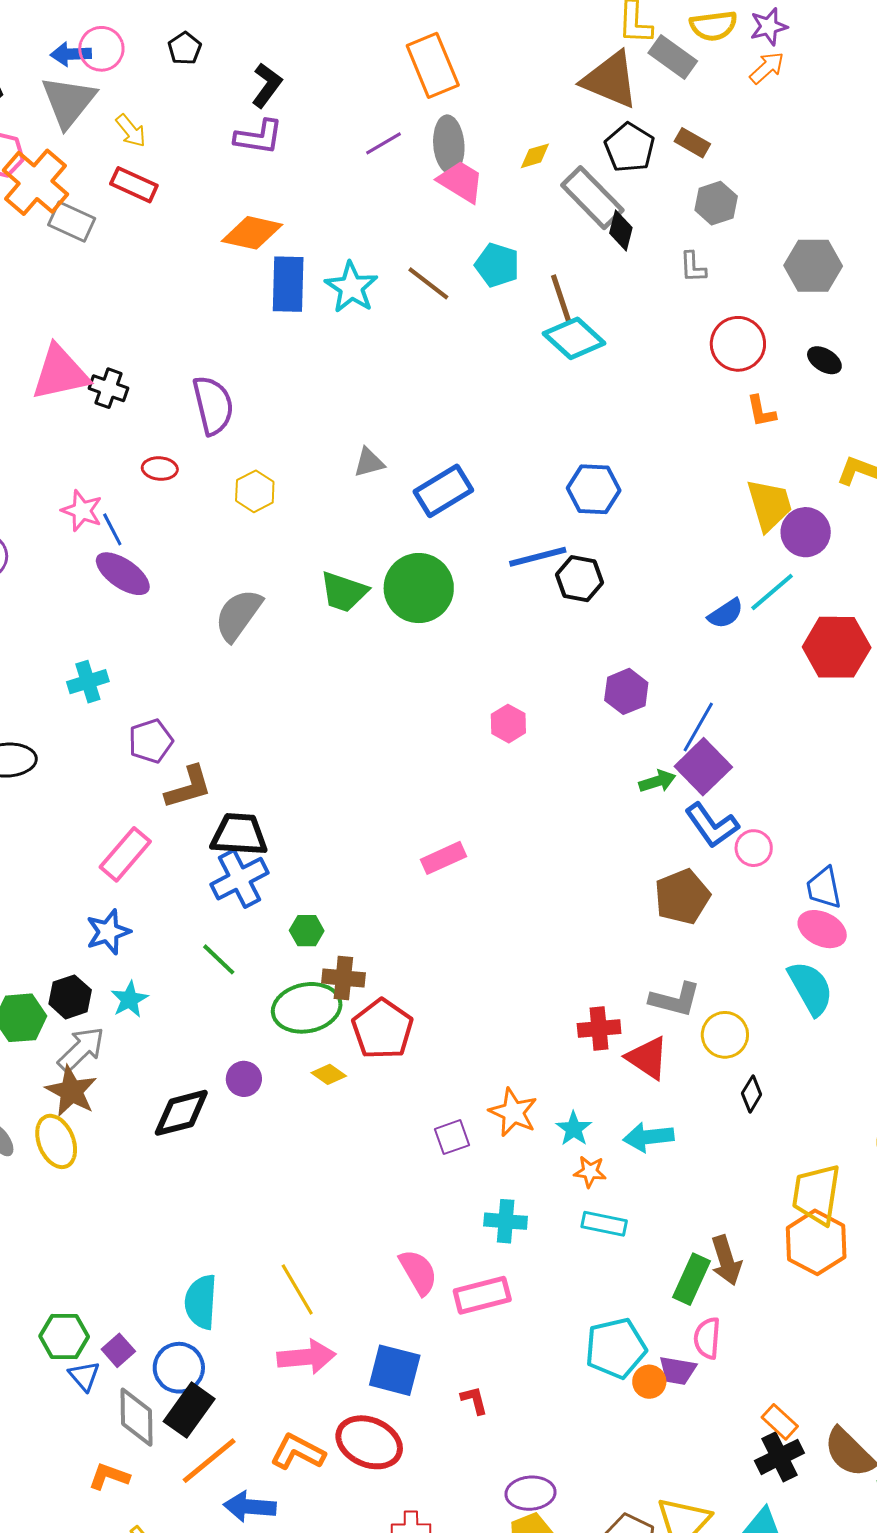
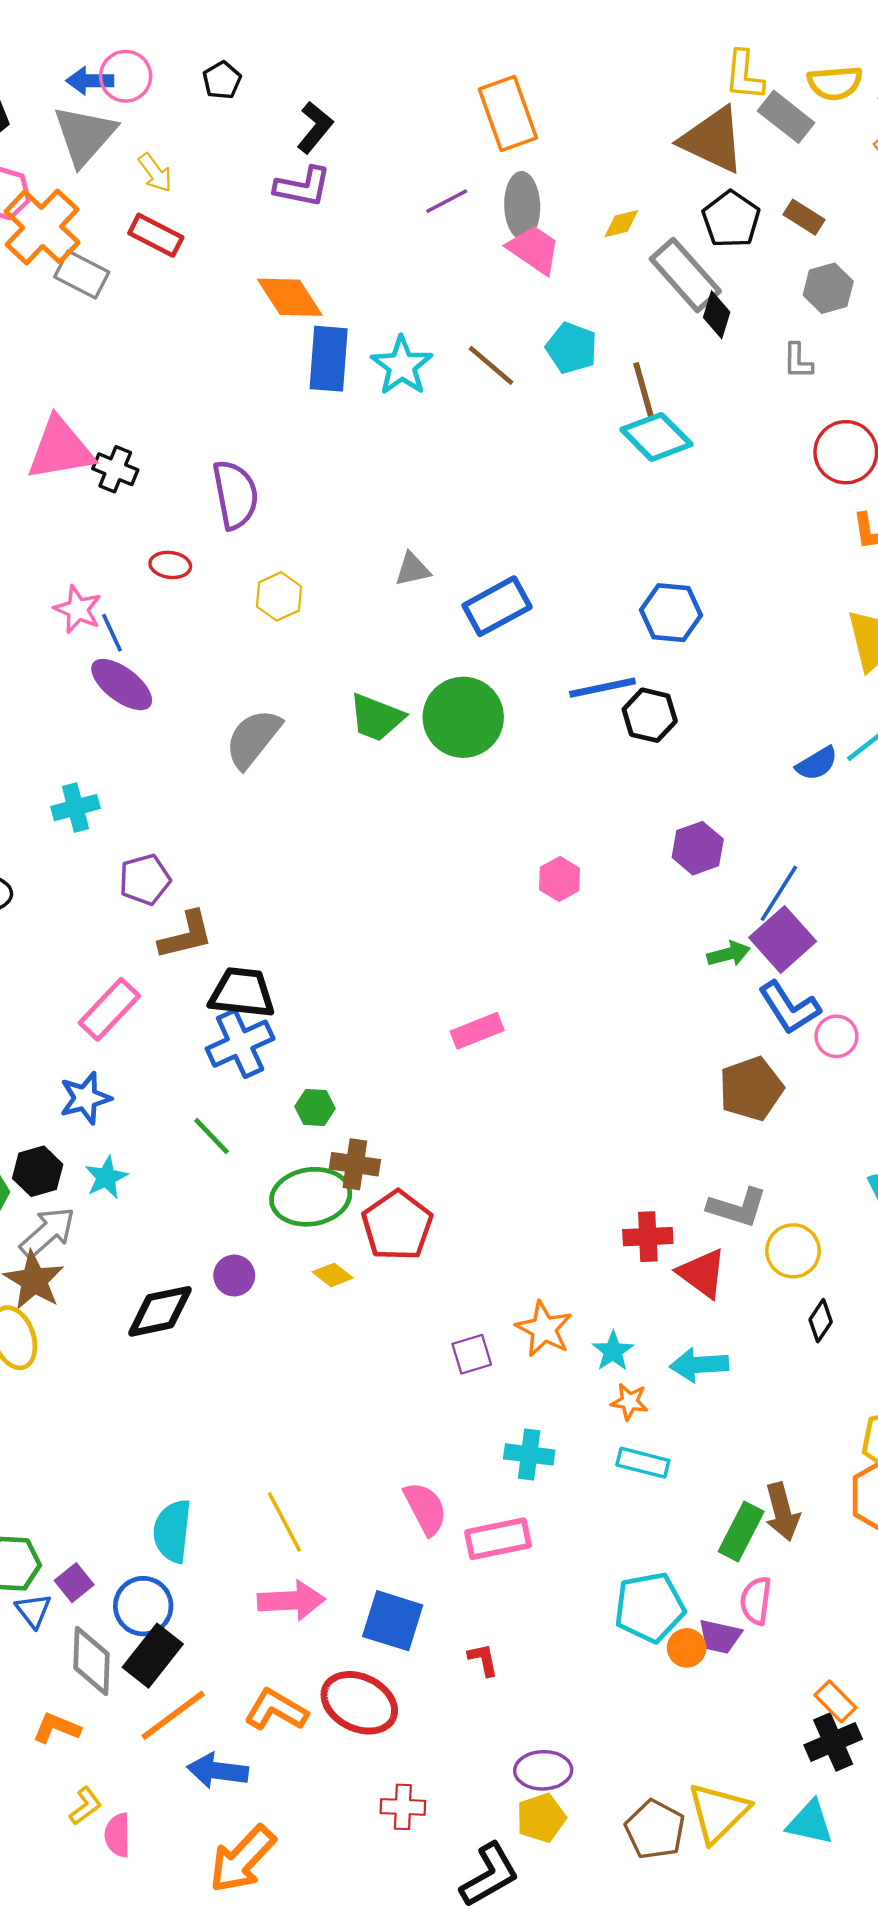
orange diamond: (252, 233) -> (290, 297), turned 42

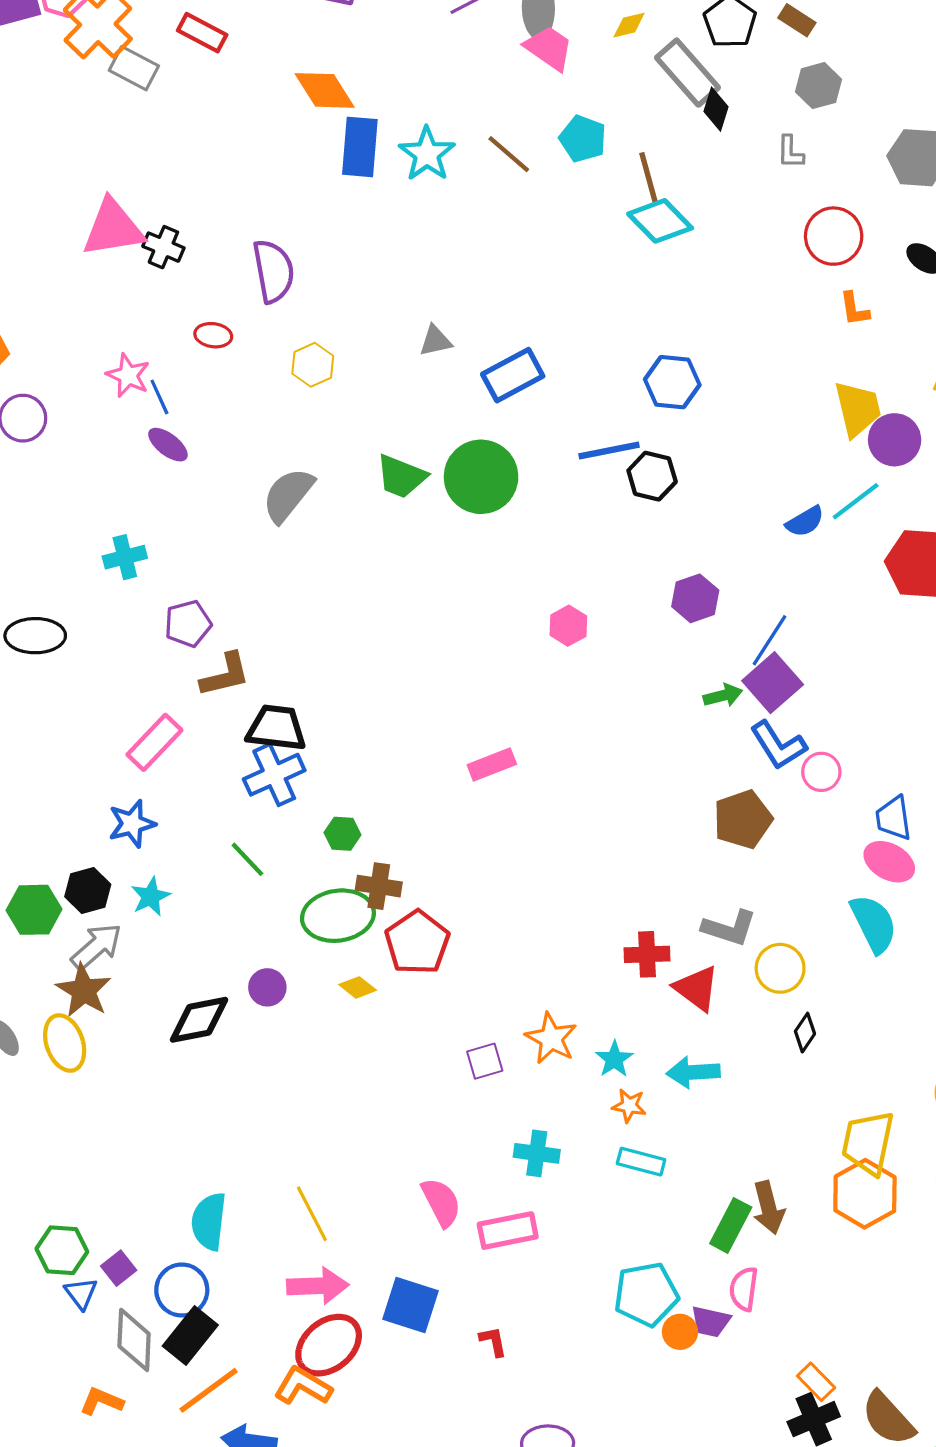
purple ellipse: (122, 685) -> (168, 445), size x0.7
red ellipse: (359, 1703) -> (329, 1345), moved, turned -66

